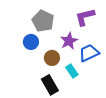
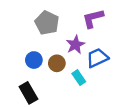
blue circle: (31, 42) -> (34, 60), moved
black rectangle: (50, 85) -> (28, 93), moved

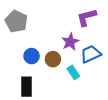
gray pentagon: (47, 23) -> (16, 21), moved
black rectangle: (28, 93) -> (26, 87), turned 30

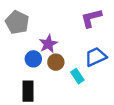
purple star: (70, 42) -> (48, 44), moved

